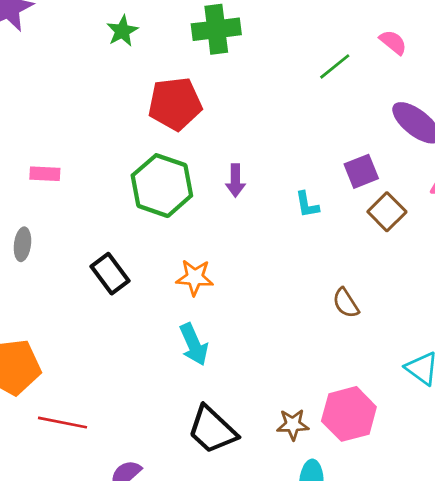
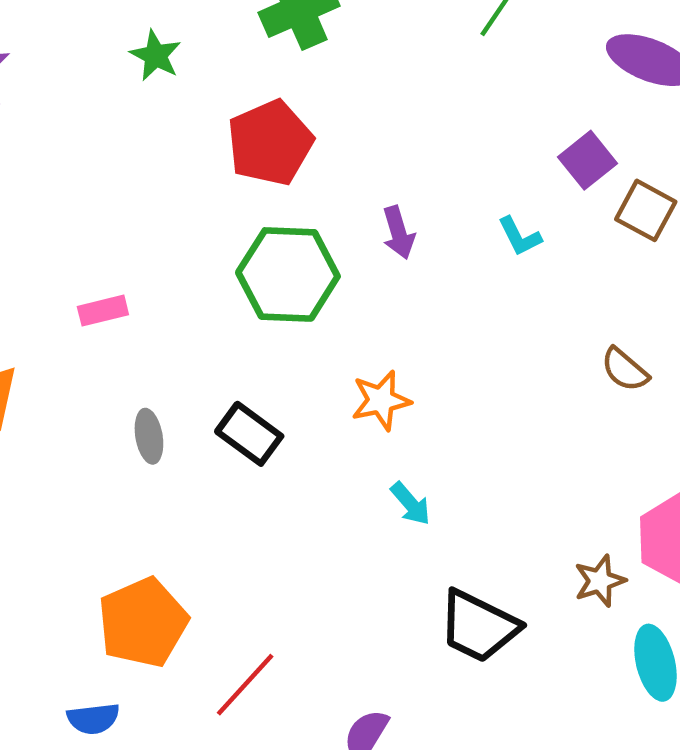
gray ellipse: (22, 244) -> (149, 436), moved
cyan arrow: (194, 344) -> (411, 504), size x0.7
red line: (62, 423) -> (245, 685), turned -42

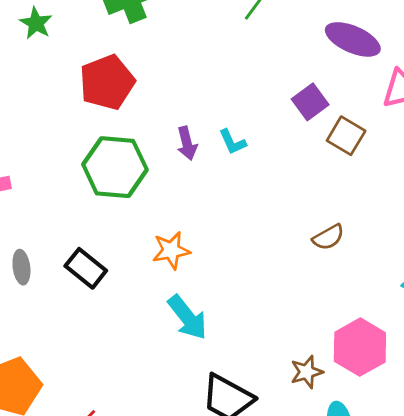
cyan L-shape: (520, 236) -> (232, 142), moved
brown semicircle: (625, 370) -> (328, 237), turned -72
cyan arrow: (411, 504) -> (187, 317), size x1.6

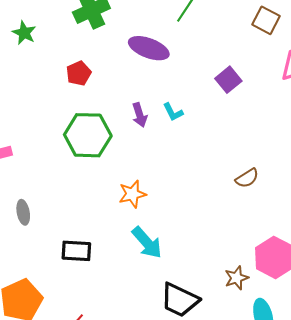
purple ellipse: (353, 39) -> (149, 48), moved
red pentagon: (107, 82) -> (79, 73), size x0.6
brown square: (346, 136) -> (266, 20), moved
black rectangle: (86, 268) -> (76, 251), moved, turned -32

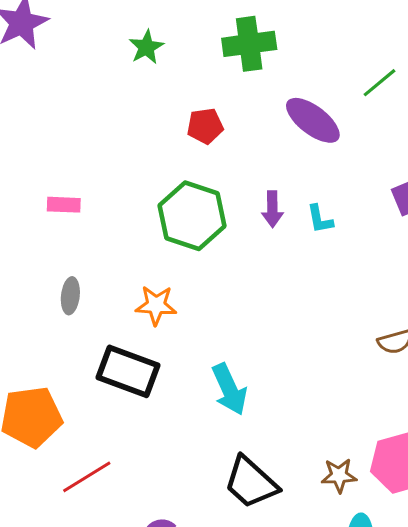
orange star: (132, 194) -> (156, 305), moved
black rectangle: (76, 251) -> (128, 371), size x1.4

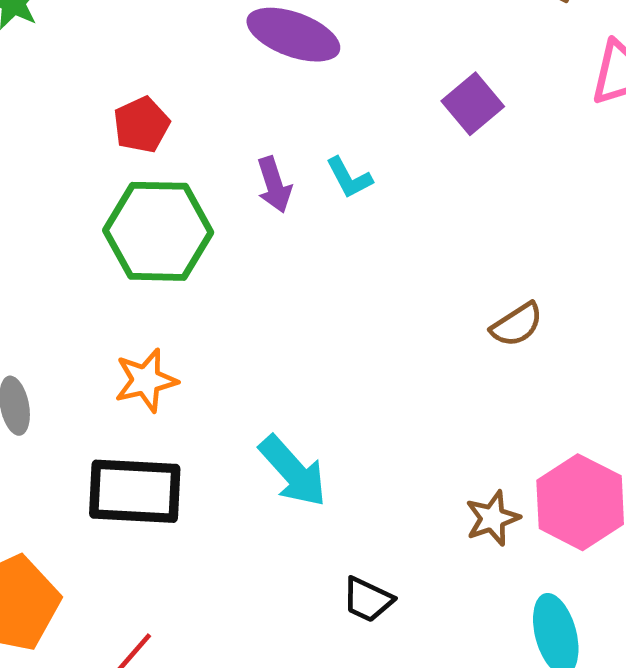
red pentagon: (205, 126) -> (141, 125), moved
brown star: (339, 475) -> (493, 518), moved
black trapezoid: (251, 483) -> (368, 600), size x0.6

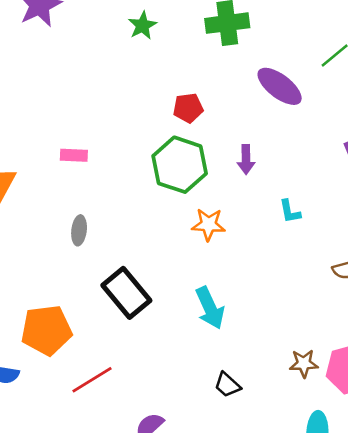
cyan L-shape: (349, 178) -> (290, 211), moved
orange star: (146, 380) -> (208, 224), moved
black rectangle: (135, 491) -> (126, 293), turned 30

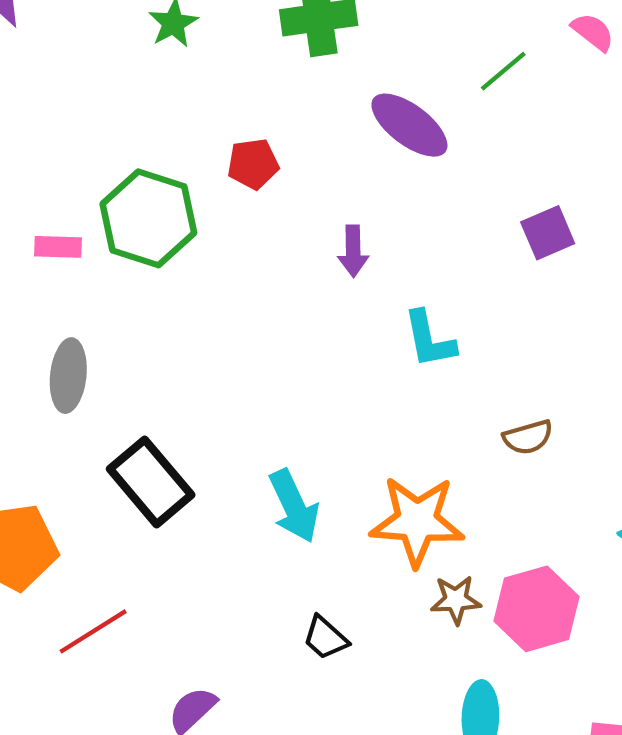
green hexagon: (180, 165) -> (148, 218), moved
cyan L-shape: (290, 211) -> (429, 339), size x1.4
orange star: (208, 224) -> (417, 521), moved, size x1.6
gray ellipse: (79, 230) -> (68, 376), size x1.4

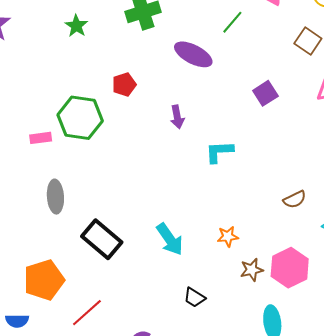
cyan L-shape: (429, 339) -> (219, 152), turned 108
brown semicircle: (528, 437) -> (295, 199), moved
orange star: (417, 521) -> (228, 236), size x0.5

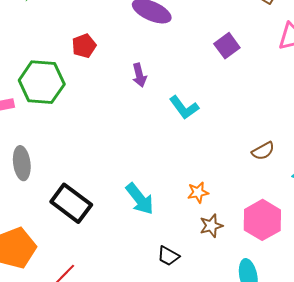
cyan L-shape: (219, 152) -> (184, 108), turned -120
brown star: (252, 270) -> (211, 226), moved

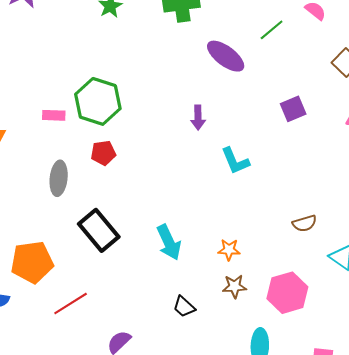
red pentagon: (84, 46) -> (103, 153), moved

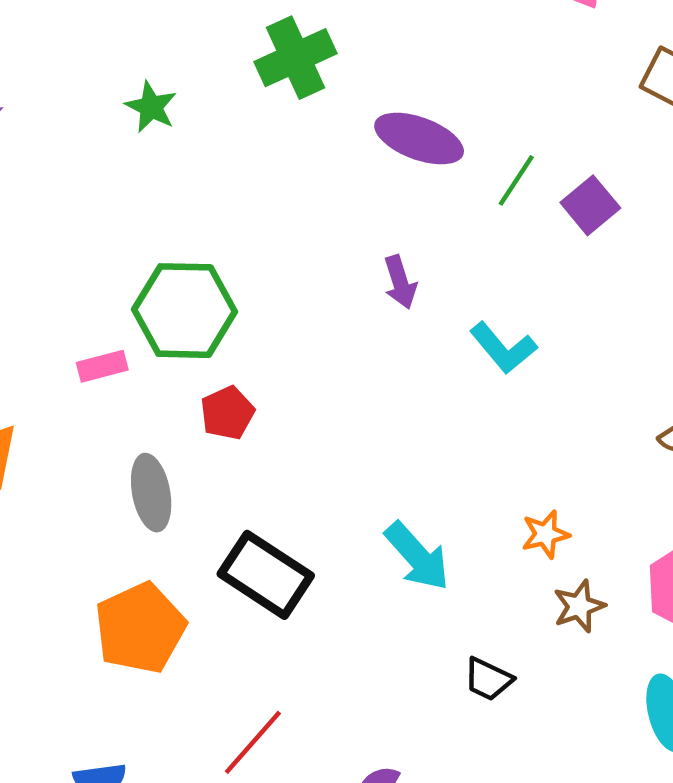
green line: (272, 30) -> (516, 180), moved
orange pentagon: (32, 262) -> (140, 628), moved

